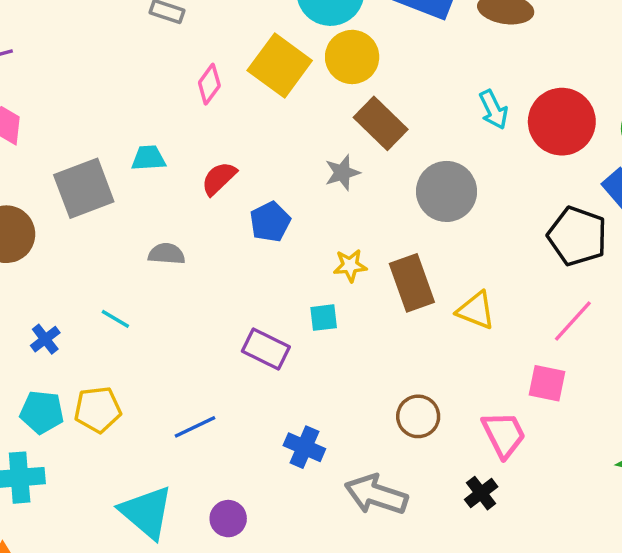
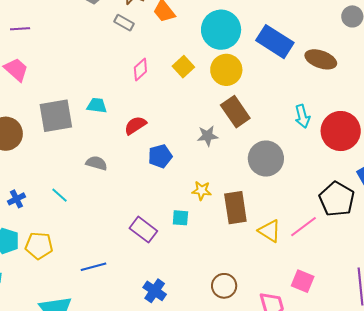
yellow square: (280, 65) -> (183, 67), size x0.6
pink line: (573, 321) -> (303, 227), moved

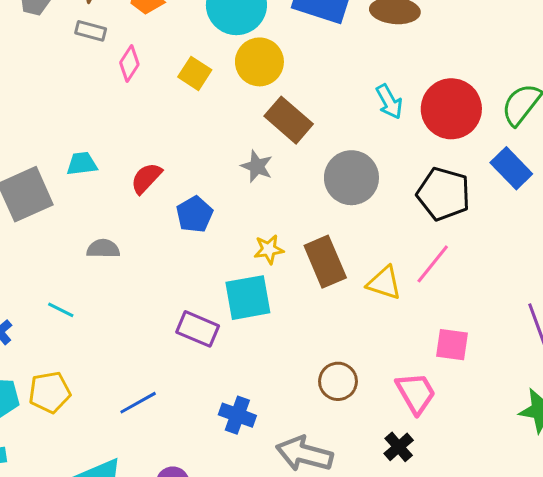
pink diamond: (140, 69) -> (129, 64), moved
gray star: (208, 136) -> (257, 166), turned -30
black pentagon: (337, 199) -> (444, 194), moved
cyan square: (180, 218) -> (248, 298), size x1.8

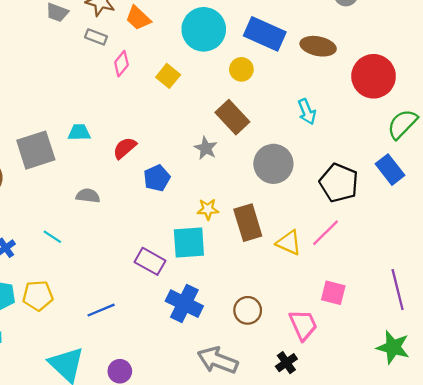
yellow circle: (259, 62) -> (241, 69), moved, size x0.7
red circle: (451, 109) -> (374, 76), moved
blue cross: (237, 415) -> (184, 304), moved, size x1.4

